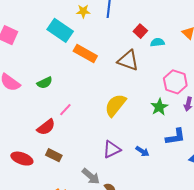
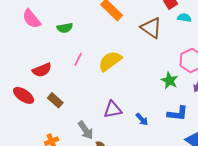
yellow semicircle: (115, 105) -> (110, 61), moved
green star: (159, 107) -> (170, 81), turned -30
pink line: (65, 110) -> (78, 59), turned -32
red semicircle: (46, 127) -> (42, 70), moved

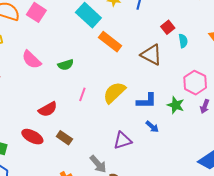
cyan semicircle: (184, 18) -> (183, 41), turned 80
blue L-shape: (178, 113) -> (147, 101), moved
blue arrow: (142, 119) -> (152, 127), moved

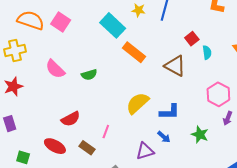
pink line: (82, 94) -> (106, 132), moved
green star: (176, 105) -> (200, 135), moved
blue arrow: (152, 127) -> (164, 137), moved

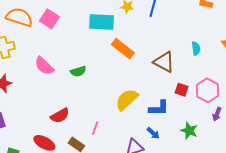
cyan rectangle: (113, 25) -> (101, 22), turned -40
red square: (192, 39) -> (182, 90), moved, turned -32

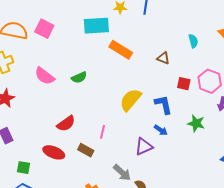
brown triangle: (164, 62) -> (163, 58), size x0.6
blue L-shape: (159, 108) -> (163, 105), turned -95

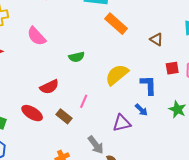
green semicircle: (79, 77) -> (77, 57), moved
red square: (184, 84) -> (172, 68), turned -32

